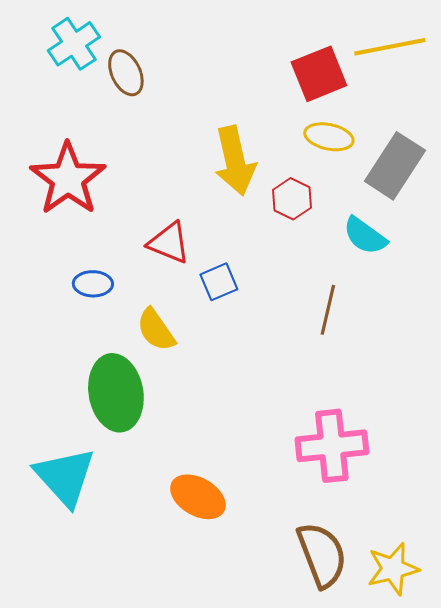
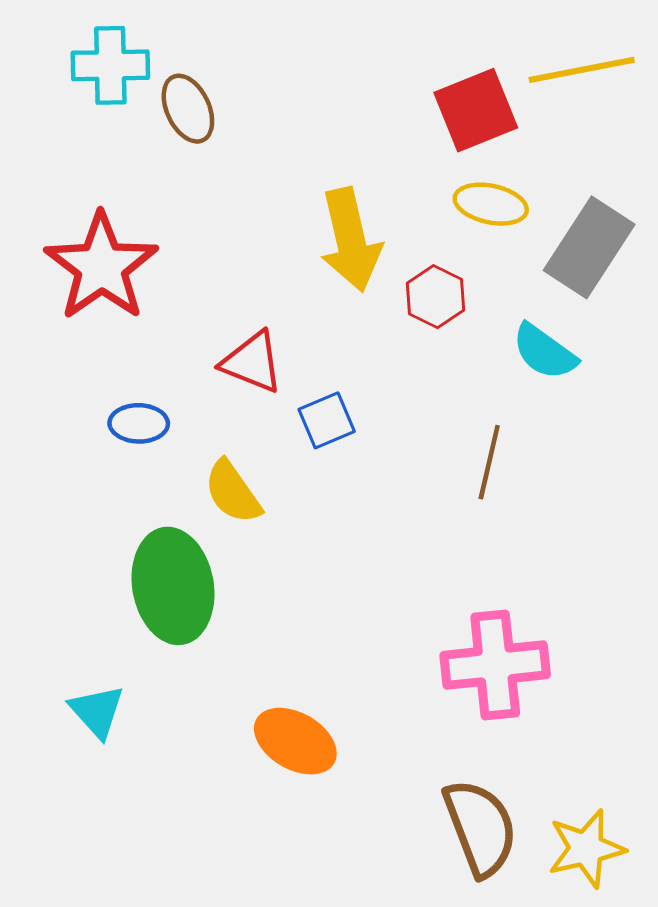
cyan cross: (74, 44) -> (110, 65), turned 33
cyan triangle: (65, 477) -> (97, 711), size x0.6

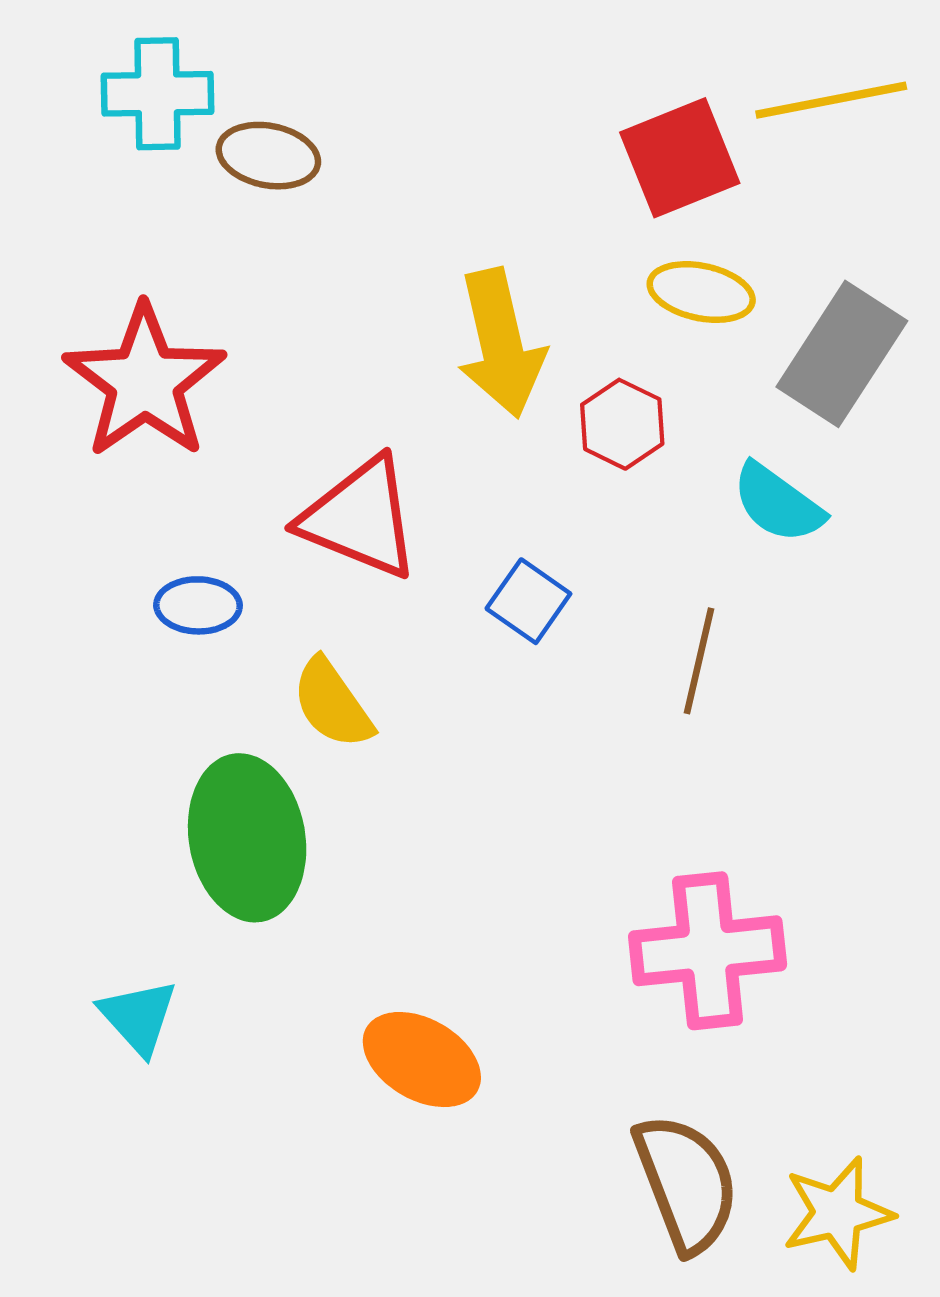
brown ellipse: (188, 109) -> (268, 156), turned -54
red triangle: (252, 362) -> (360, 518), size x1.4
blue square: (327, 420) -> (528, 601), moved, turned -32

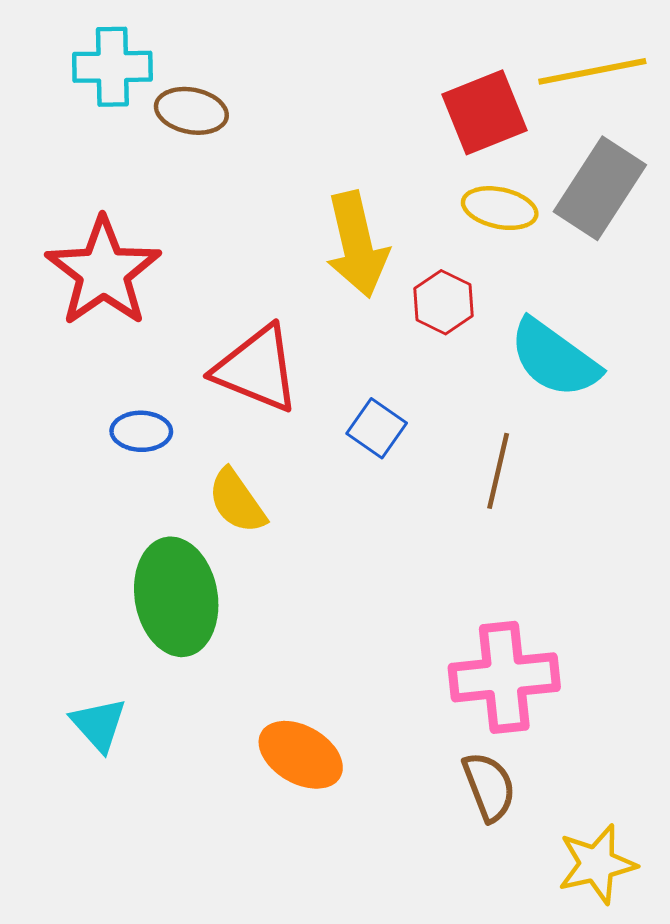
gray rectangle: (842, 354) -> (600, 188), moved
cyan semicircle: (778, 503) -> (554, 358), size x1.4
brown semicircle: (686, 1183) -> (489, 787), moved, size x0.7

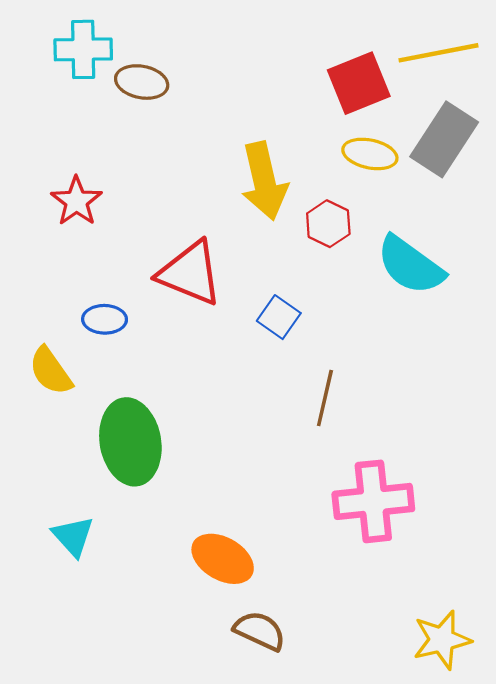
red star: (103, 272) -> (76, 201), size x0.6
brown line: (498, 471) -> (325, 398), moved
yellow semicircle: (237, 501) -> (51, 371), moved
brown semicircle: (489, 787) -> (260, 631), moved, turned -44

